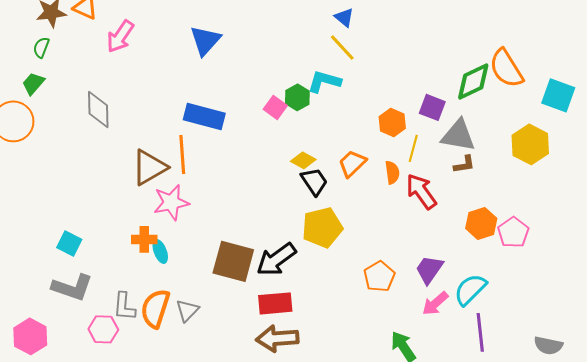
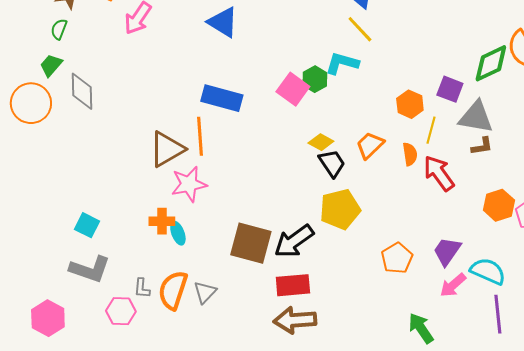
blue triangle: (205, 40) -> (223, 22), turned -40
pink square: (275, 107) -> (293, 89), size x1.4
gray diamond: (98, 109) -> (82, 91), moved
cyan semicircle: (470, 289) -> (488, 271), turned 69
gray L-shape: (124, 306) -> (142, 288), size x0.7

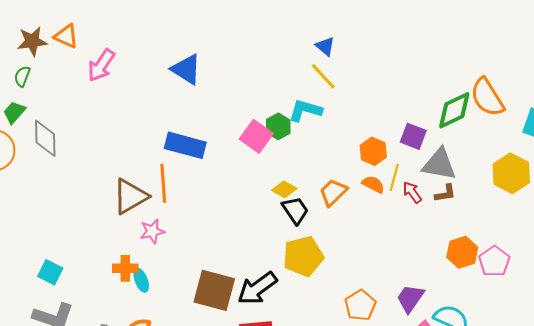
orange semicircle: (410, 154) -> (373, 184), moved, turned -55
red arrow: (439, 173) -> (412, 192), moved, size x0.6
pink star: (189, 184) -> (152, 231), size x0.7

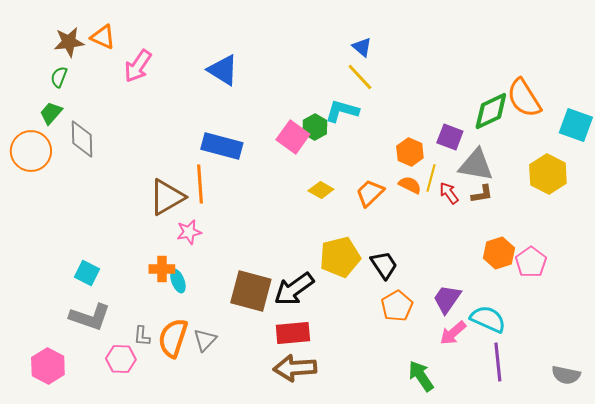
black trapezoid: (295, 210) -> (384, 265), moved

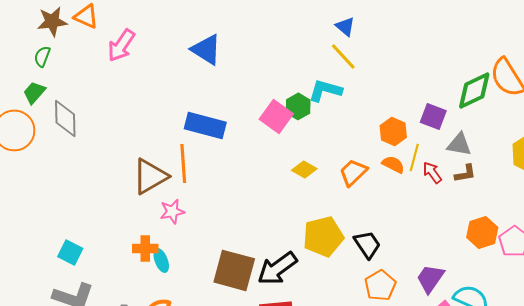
gray triangle: (476, 165) -> (459, 144), size x0.7

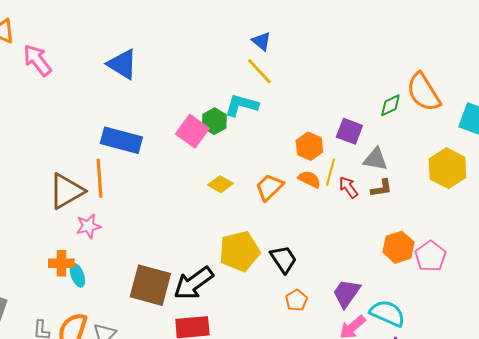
pink arrow: (121, 45) -> (37, 60), turned 108
green diamond: (474, 90) -> (390, 105), size x0.6
orange pentagon: (380, 285) -> (296, 300), size x0.7

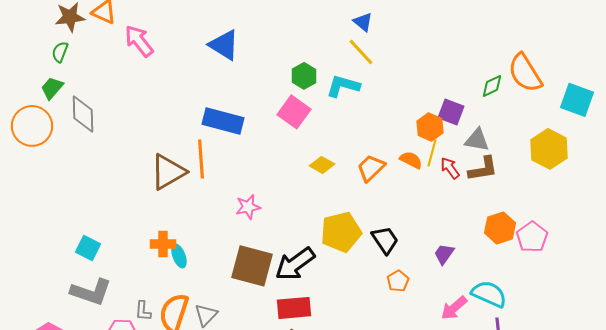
green hexagon: (214, 121) -> (304, 76), moved
orange hexagon: (309, 146) -> (430, 127), moved
brown L-shape: (381, 188) -> (483, 169), size x1.4
pink star: (88, 226) -> (248, 207), moved
purple trapezoid: (346, 293) -> (444, 254), moved, size x0.7

